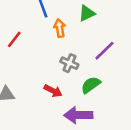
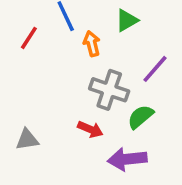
red line: (14, 39) -> (29, 38), moved
gray cross: (69, 63) -> (109, 90), size x1.5

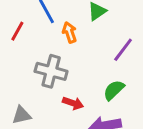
gray cross: (109, 90) -> (51, 71), moved

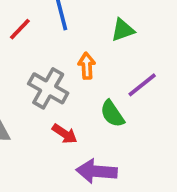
orange arrow: (70, 32) -> (87, 66), moved
green semicircle: (114, 90) -> (112, 114), moved, turned -95

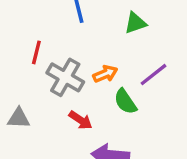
red line: (20, 29) -> (36, 52), moved, turned -30
orange arrow: (87, 66) -> (105, 74), moved, turned 70

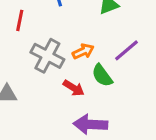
red line: (36, 52) -> (20, 20), moved
red arrow: (81, 120) -> (74, 88), moved

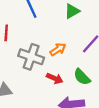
green semicircle: (102, 75) -> (82, 77), moved

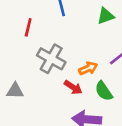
orange arrow: (58, 49) -> (88, 68), moved

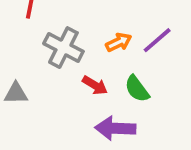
orange arrow: (88, 68) -> (119, 42), moved

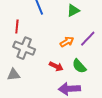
gray cross: (63, 48) -> (24, 48), moved

